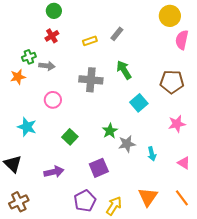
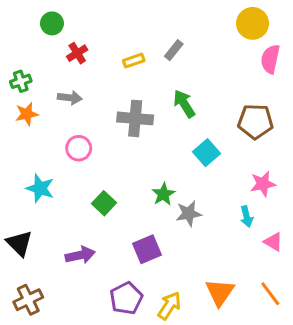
green circle: (54, 11) -> (52, 23), moved
green cross: (29, 57) -> (21, 81), moved
cyan arrow: (152, 154) -> (247, 217), moved

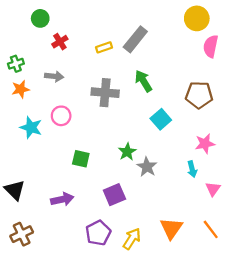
gray rectangle: (174, 50) -> (135, 39), size x1.6
cyan star: (40, 188) -> (31, 127), moved
green square: (104, 203) -> (81, 159), turned -30
gray star: (189, 214) -> (147, 167), turned -30
pink triangle: (273, 242) -> (213, 189), turned 35

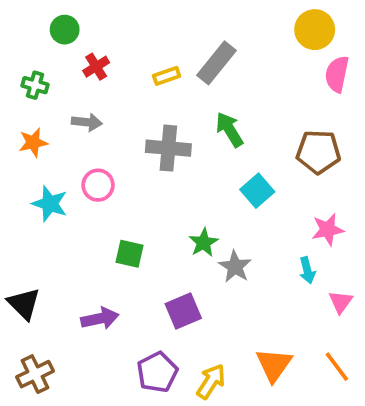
green cross: (16, 64) -> (35, 85), moved, turned 35

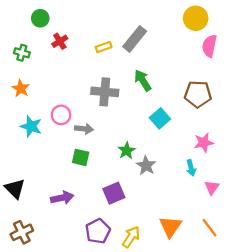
gray arrow: (87, 122) -> (84, 129), moved
orange star: (33, 143) -> (21, 88), turned -30

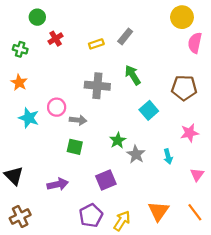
gray rectangle: (135, 39) -> (125, 36), size x0.7
cyan arrow: (191, 168) -> (168, 156), moved

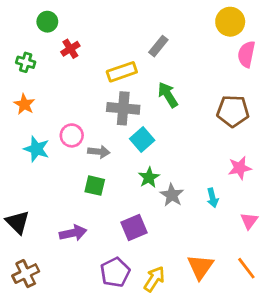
yellow rectangle: (96, 44) -> (122, 72), moved, size x1.5
cyan square: (149, 110) -> (142, 140), moved

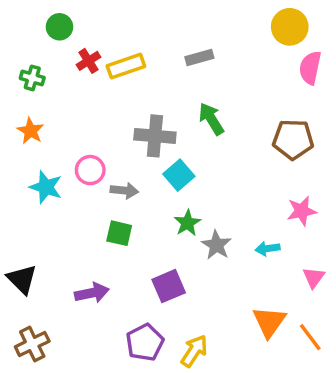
gray rectangle: (158, 46) -> (199, 57), turned 35
yellow rectangle: (122, 72) -> (126, 66), moved
cyan arrow: (213, 198) -> (268, 249), turned 96
orange triangle: (200, 267) -> (269, 322), moved

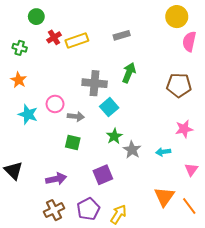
green arrow: (211, 119) -> (129, 73), turned 54
brown cross: (32, 344) -> (54, 210), moved

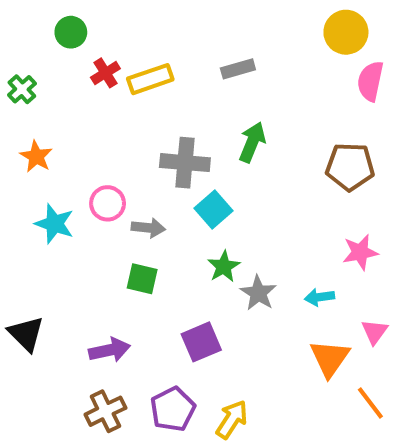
green cross: (20, 48) -> (22, 89), moved, turned 32
orange triangle: (164, 197) -> (330, 358), moved

